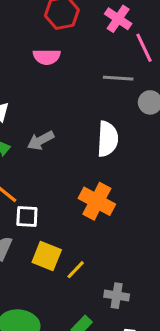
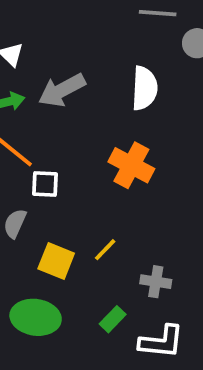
gray arrow: (41, 140) -> (62, 90), size x1.4
yellow square: (47, 256) -> (56, 261), moved

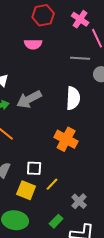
white square: (45, 184) -> (34, 168), moved
gray cross: (156, 282) -> (79, 201), turned 35

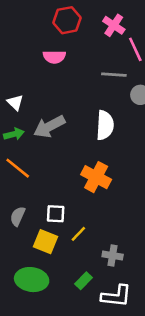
gray cross: (79, 201) -> (113, 255), turned -35

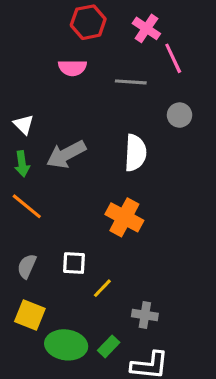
gray line: (114, 75) -> (131, 82), moved
green arrow: (14, 134) -> (22, 164), turned 96
yellow square: (45, 242) -> (30, 315), moved
green ellipse: (32, 280) -> (66, 345), moved

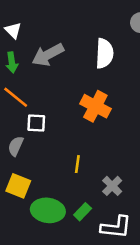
white square: (74, 263) -> (36, 123), moved
yellow line: (102, 288) -> (77, 164), turned -36
gray cross: (145, 315) -> (112, 186), turned 36

